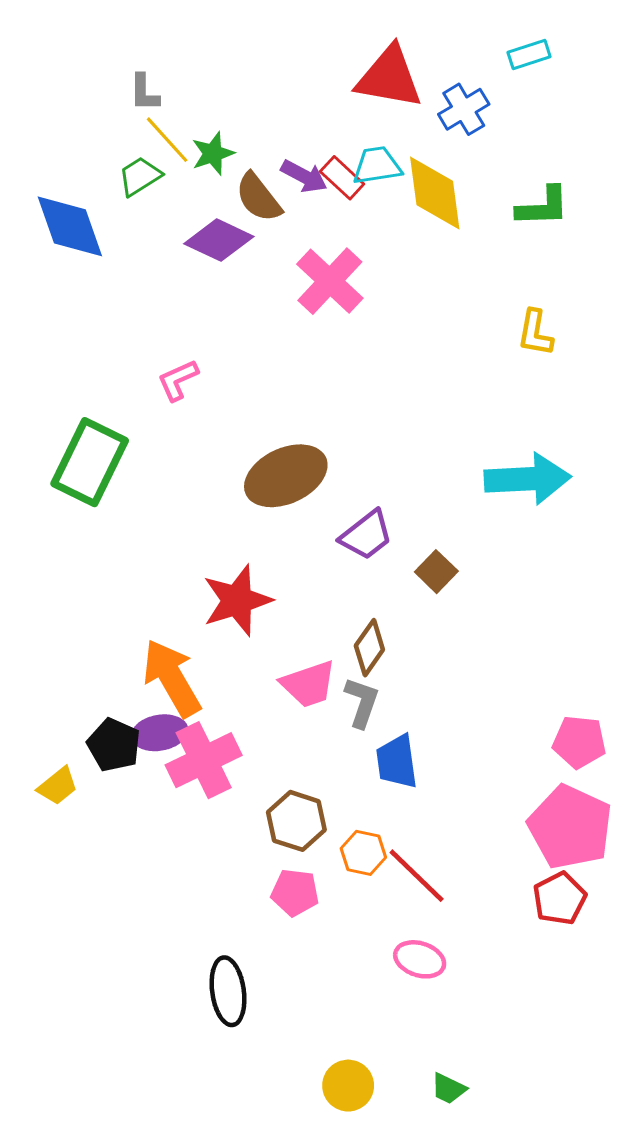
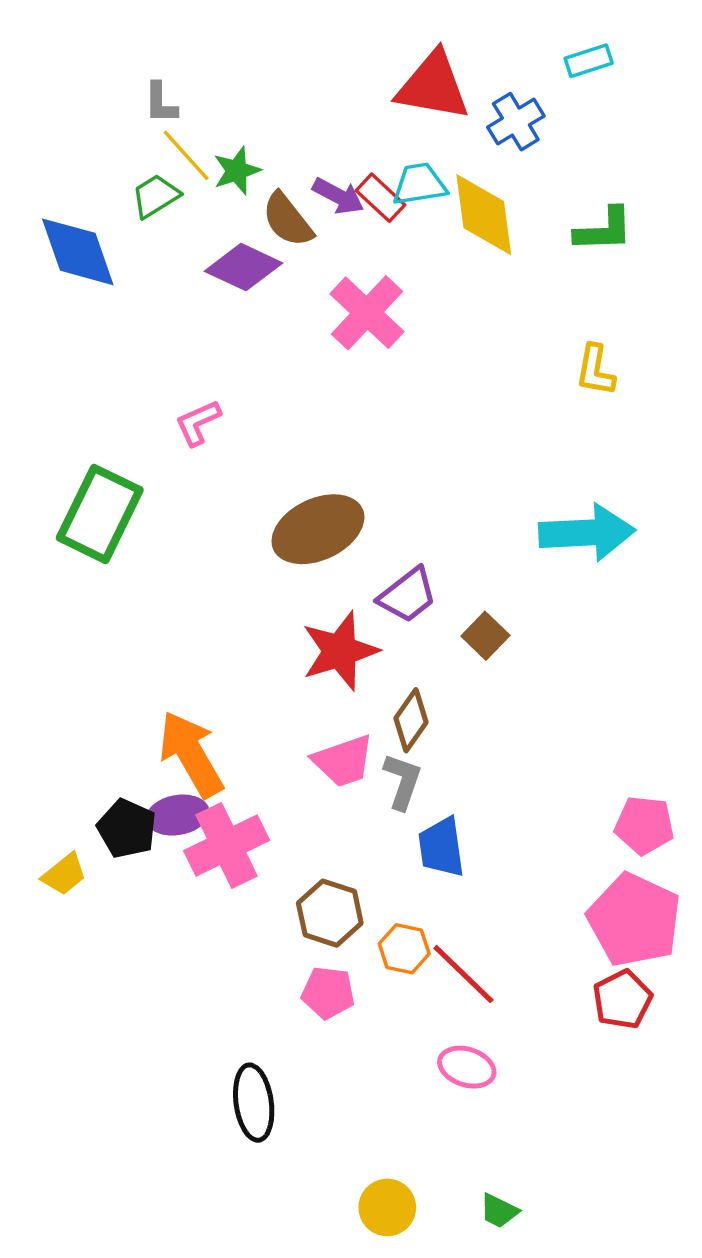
red star: (237, 600) -> (340, 651), moved

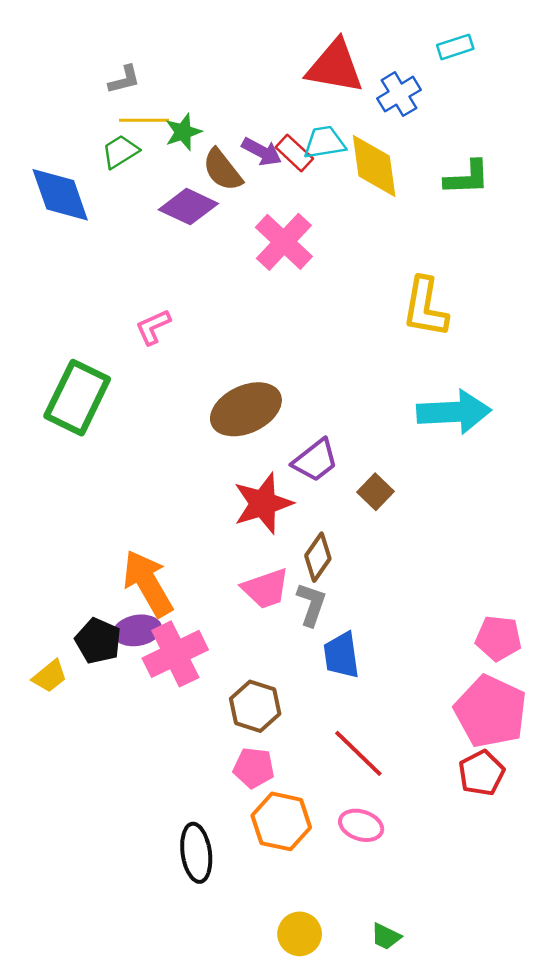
gray L-shape: (161, 103) -> (124, 80), turned -104
yellow line: (186, 155) -> (144, 120), turned -48
yellow L-shape: (595, 370) -> (425, 307), moved, size x1.5
orange hexagon: (404, 949) -> (281, 821), moved, size x1.5

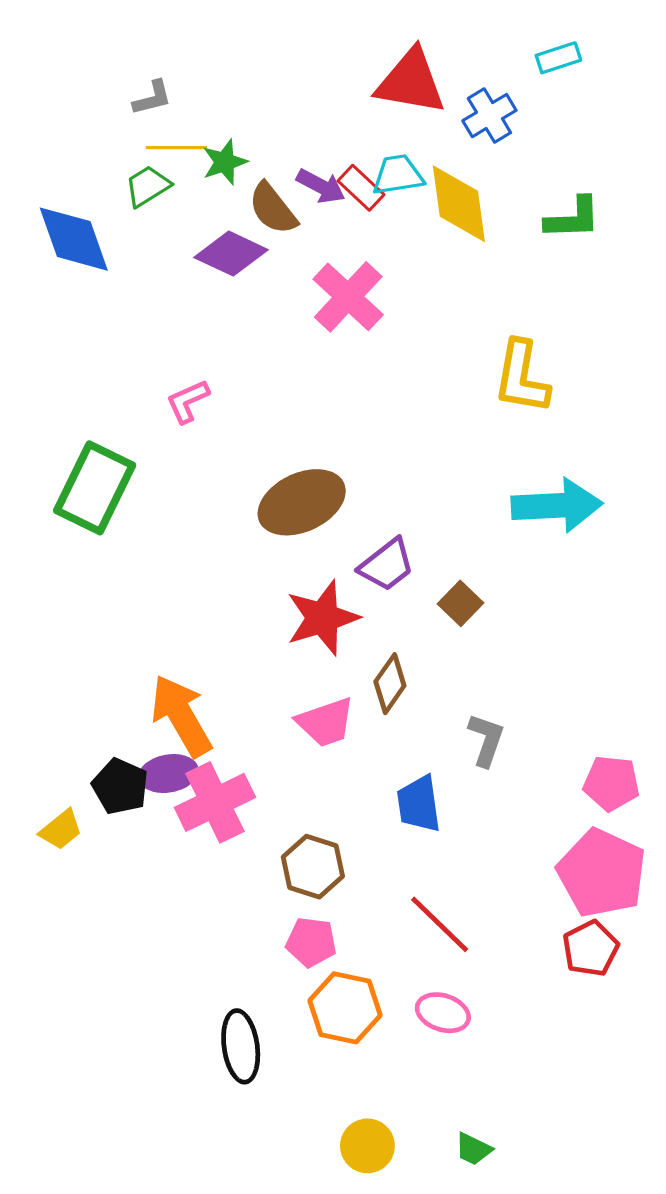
gray L-shape: (311, 604) -> (486, 740), moved

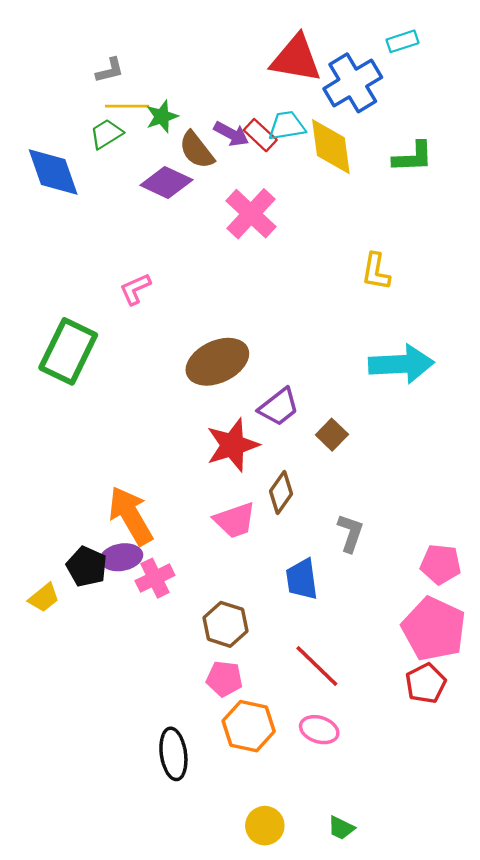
blue cross: (489, 116) -> (353, 83), size x1.5
yellow L-shape: (522, 377) -> (376, 272), size x0.7
pink cross: (215, 802) -> (155, 578), size x0.7

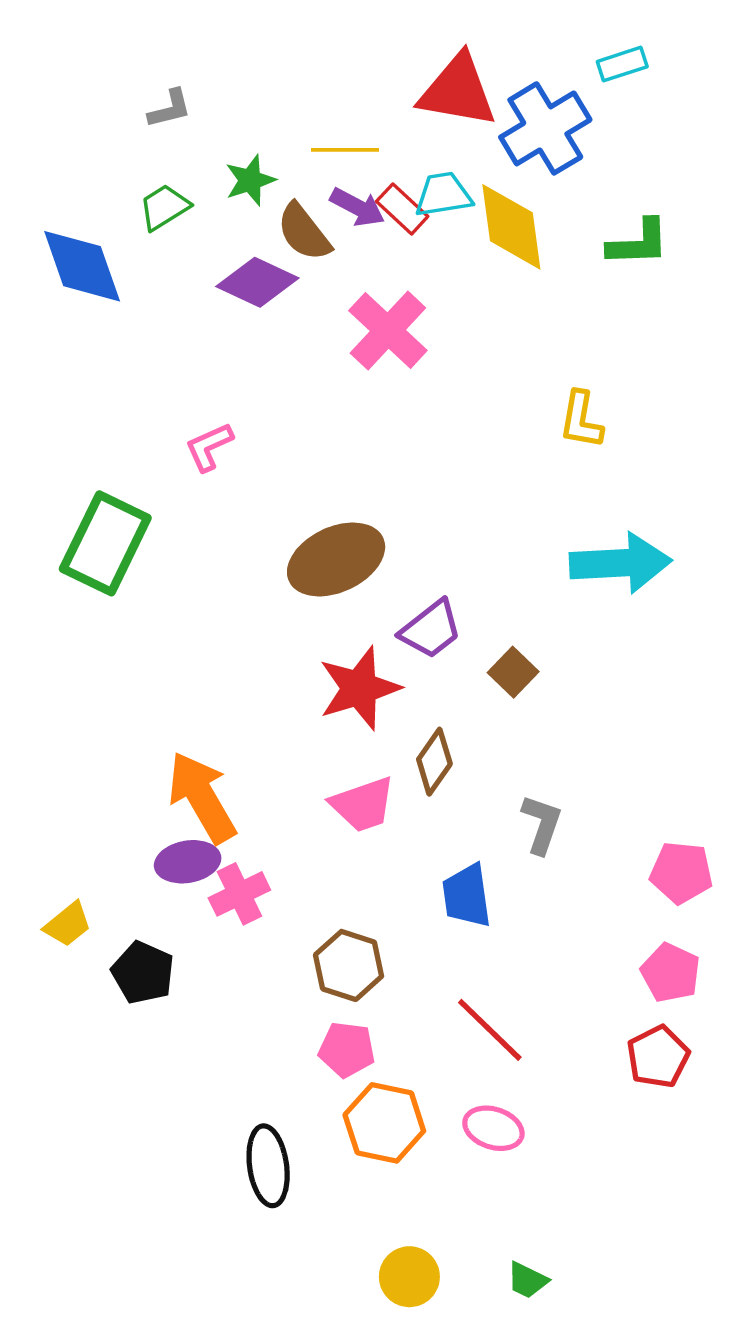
yellow line: (127, 106) -> (345, 150), moved
black pentagon: (87, 567) -> (143, 973), moved
pink pentagon: (434, 629) -> (671, 973), size x0.6

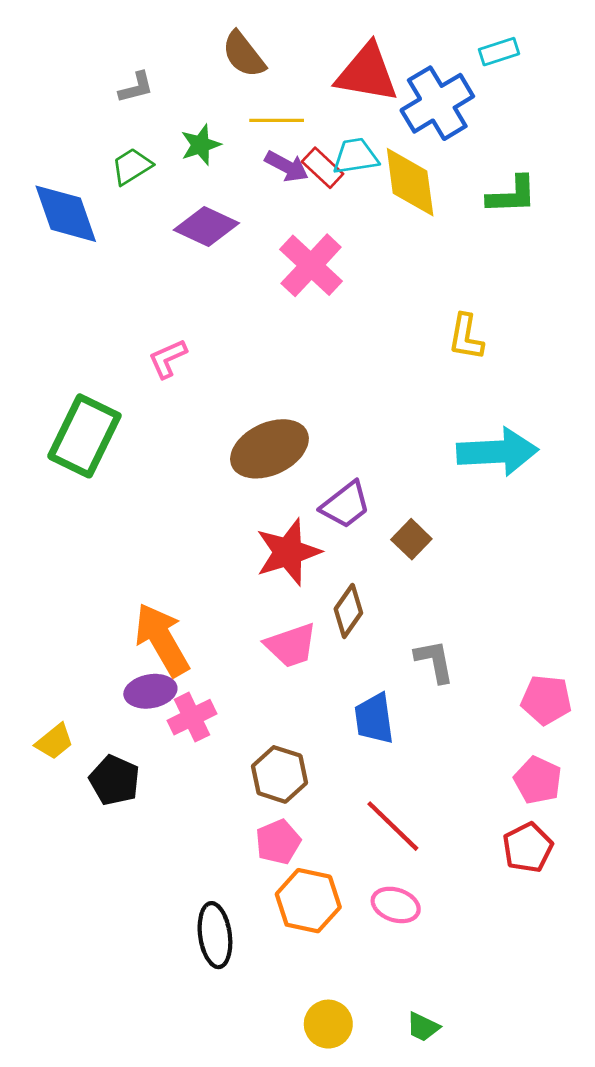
brown semicircle: (304, 232) -> (244, 54), moved
gray L-shape: (542, 824) -> (434, 661), turned -30
pink pentagon: (347, 1050) -> (278, 842), turned -30

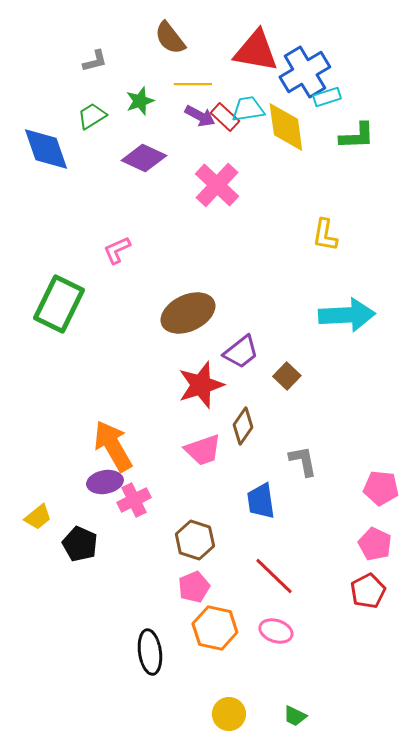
cyan rectangle: (499, 52) -> (327, 97), moved

